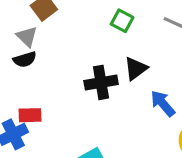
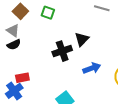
green square: (122, 21) -> (48, 13), moved
blue arrow: (163, 103) -> (92, 68), moved, turned 120

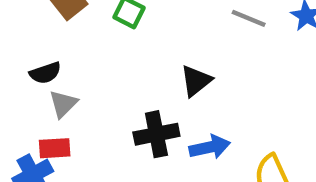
gray triangle: (13, 31) -> (63, 104), moved, turned 32
black cross: (62, 51) -> (156, 134), moved

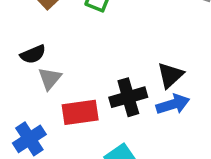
black triangle: (196, 81) -> (170, 75), moved
red rectangle: (55, 148) -> (80, 112), moved, size x1.4

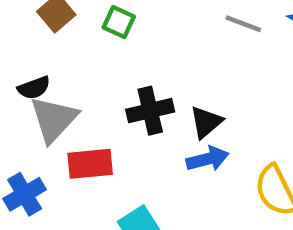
gray triangle: (50, 78) -> (54, 119), size x1.6
black cross: (128, 97) -> (150, 111), moved

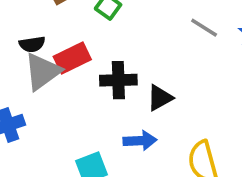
blue arrow: (208, 159) -> (140, 141), moved
red rectangle: (90, 164) -> (72, 58), moved, turned -32

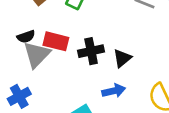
red rectangle: (72, 58) -> (56, 41), turned 50

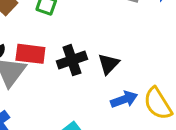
blue arrow: (114, 91) -> (124, 99), moved

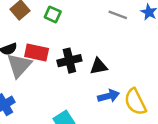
black triangle: (109, 64) -> (99, 66), turned 30

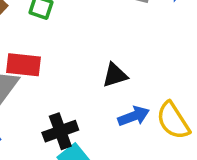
black cross: (69, 61) -> (60, 131), moved

